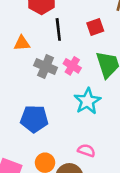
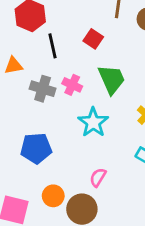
red square: (95, 27) -> (93, 39), turned -30
pink semicircle: (86, 150) -> (98, 177), turned -72

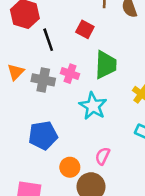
orange triangle: (14, 66) -> (16, 72), moved, turned -30
green trapezoid: (112, 79) -> (106, 65), turned 32
orange circle: (53, 196) -> (70, 167), moved

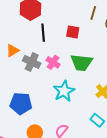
red square: (85, 29) -> (73, 32), turned -32
green trapezoid: (106, 65) -> (81, 63), turned 80

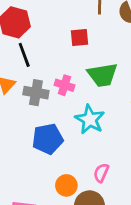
black line: (43, 33) -> (24, 55), moved
blue pentagon: (21, 103) -> (48, 139), moved

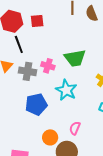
red square: (79, 38) -> (37, 21), moved

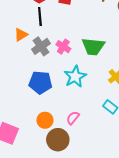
gray cross: (28, 71) -> (41, 46), turned 30

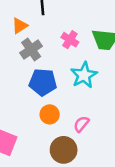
gray cross: (41, 46) -> (31, 50), moved
orange circle: (45, 120) -> (50, 114), moved

